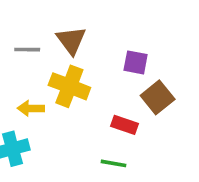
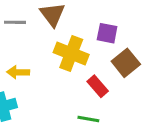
yellow cross: (69, 86) -> (71, 53), moved
red rectangle: (125, 125) -> (98, 86), turned 30

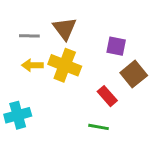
yellow cross: (71, 53) -> (65, 65), moved
yellow arrow: (18, 72) -> (32, 65), moved

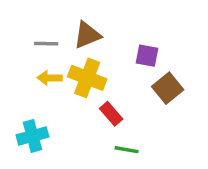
brown triangle: (65, 29) -> (87, 35), turned 45
red rectangle: (107, 96) -> (111, 114), moved

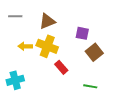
gray line: (46, 44) -> (15, 16), moved
green line: (127, 150) -> (90, 86), moved

